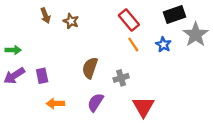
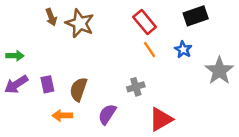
brown star: (71, 21) -> (80, 23), size x1.6
gray star: (196, 34) -> (219, 71), moved
brown semicircle: (90, 68) -> (79, 89), moved
red triangle: (143, 107) -> (161, 119), turned 30

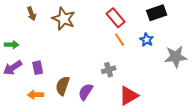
brown arrow: (51, 17) -> (32, 14), moved
gray star: (219, 71) -> (176, 57), turned 30
brown semicircle: (79, 89) -> (63, 86), moved
orange arrow: (62, 116) -> (36, 95), moved

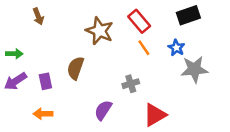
brown star: (64, 19) -> (100, 31), moved
gray star: (176, 57) -> (194, 69), moved
brown semicircle: (63, 86) -> (75, 68), moved

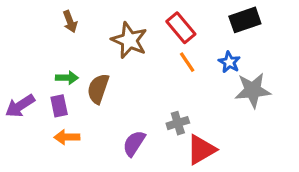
brown arrow: (38, 16) -> (70, 22), moved
green arrow: (14, 54) -> (67, 78), moved
gray cross: (131, 84) -> (178, 123), moved
orange arrow: (43, 114) -> (67, 137), moved

